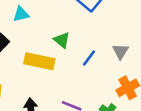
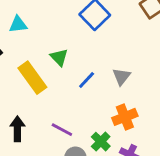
yellow rectangle: (39, 61) -> (32, 78), turned 36

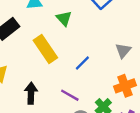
green triangle: (59, 57) -> (64, 18), moved
blue line: (87, 80) -> (82, 63), moved

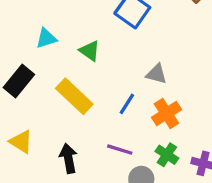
gray triangle: (123, 50) -> (156, 74), moved, turned -42
orange cross: (125, 86) -> (166, 114), moved

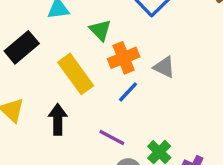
orange cross: (166, 114) -> (124, 58), moved
black arrow: (68, 158) -> (58, 119), moved

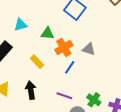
green triangle: (100, 30) -> (47, 33), turned -32
yellow rectangle: (76, 74) -> (37, 62), size x0.6

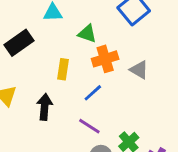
yellow rectangle: (37, 62) -> (63, 69), turned 40
blue line: (70, 67) -> (93, 93), moved

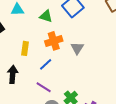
green triangle: (87, 34) -> (46, 16), moved
gray triangle: (139, 70) -> (77, 48), turned 32

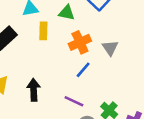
yellow rectangle: (25, 48) -> (43, 31), moved
blue line: (46, 64) -> (83, 70), moved

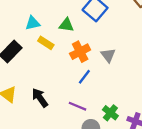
yellow rectangle: (43, 31) -> (46, 43), turned -56
black arrow: (34, 90) -> (40, 98), turned -30

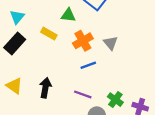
cyan triangle: (33, 23) -> (17, 17), moved, turned -35
blue line: (84, 77) -> (88, 65), turned 35
black arrow: (40, 98) -> (45, 88), turned 48

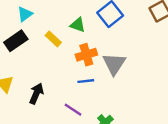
gray triangle: (111, 43) -> (114, 64), size x1.5

